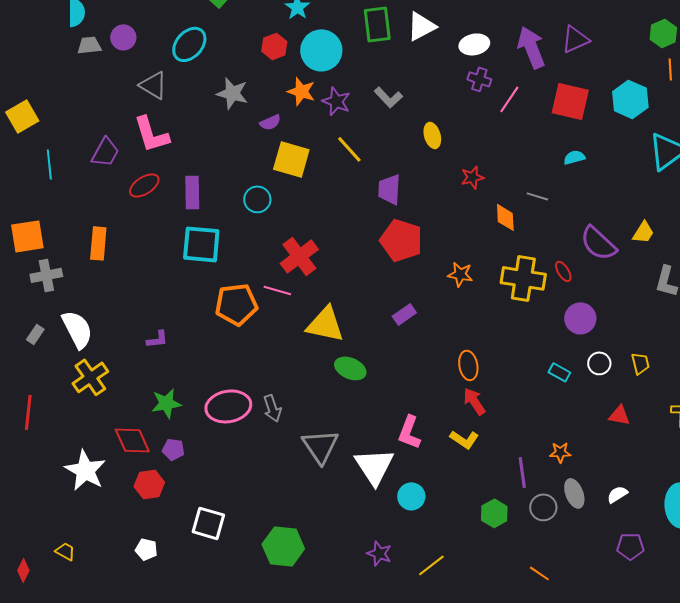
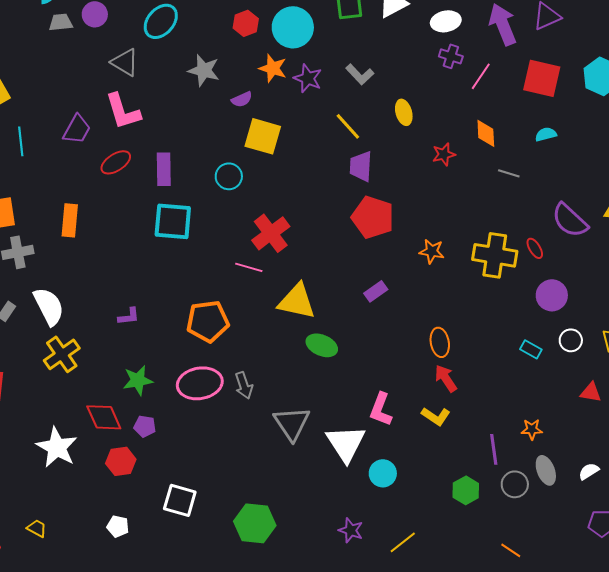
yellow line: (349, 149) -> (348, 126), moved
orange diamond: (505, 217) -> (486, 133), moved
orange pentagon: (236, 304) -> (208, 321), moved

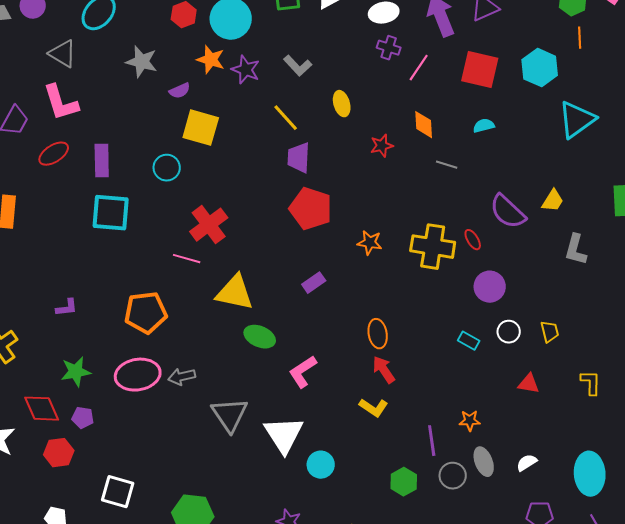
gray arrow: (244, 385) -> (182, 377), turned 96
pink L-shape: (381, 409) -> (303, 372), moved, turned 36

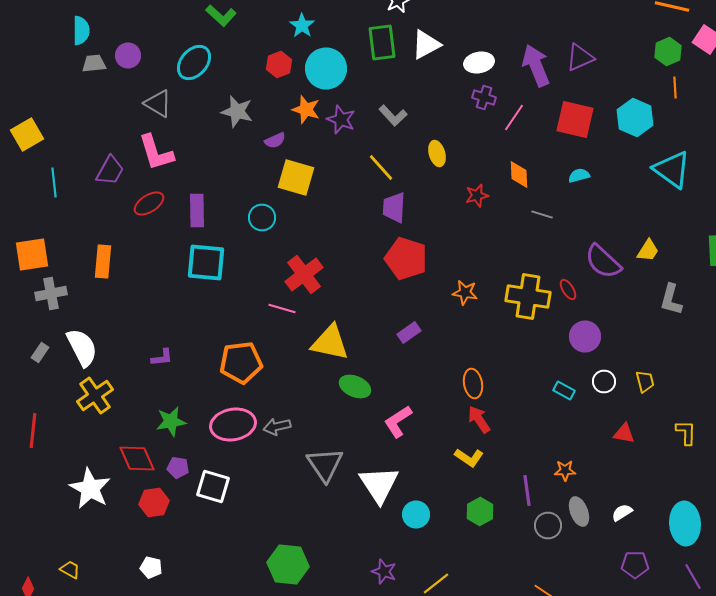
cyan triangle: (577, 120) -> (672, 170), turned -48
green hexagon: (404, 482) -> (480, 512), moved
white square: (118, 492) -> (213, 486), moved

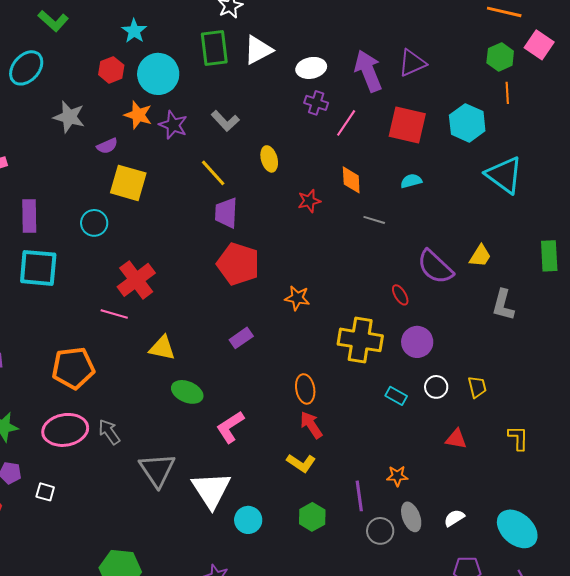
yellow cross: (528, 296) -> (360, 340), moved
yellow triangle: (330, 342) -> (162, 348), size x0.7
gray arrow: (277, 426) -> (109, 432), turned 68
white square: (213, 486) -> (45, 492), size x0.6
cyan ellipse: (685, 524) -> (517, 529), turned -45

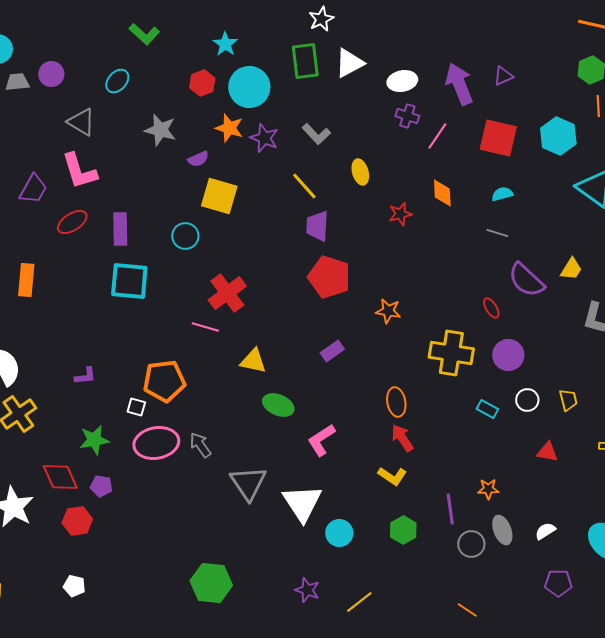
purple triangle: (412, 63) -> (503, 76), size x0.7
cyan ellipse: (26, 68) -> (117, 81), size x0.7
gray line: (374, 220) -> (497, 233), moved
white square: (45, 492) -> (136, 407), moved

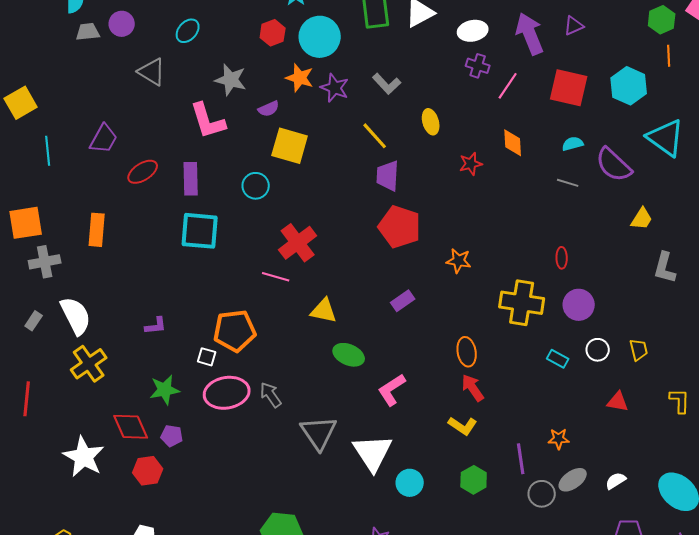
pink L-shape: (79, 171) -> (208, 121), moved
purple semicircle: (526, 280) -> (614, 165), moved
red ellipse: (491, 308) -> (562, 258), turned 30
gray ellipse: (502, 530) -> (573, 480), turned 76

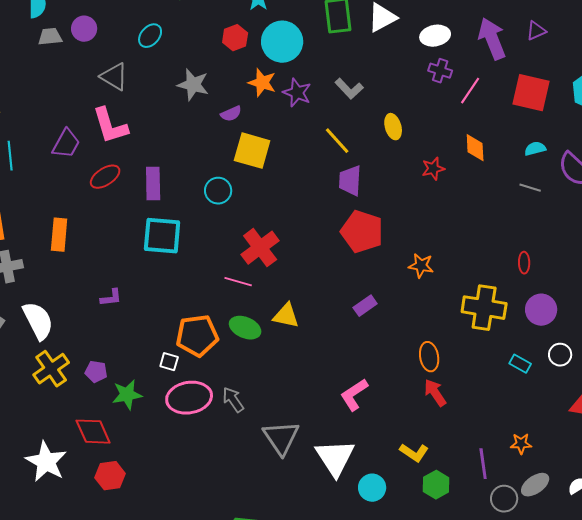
pink L-shape: (208, 121) -> (110, 126), moved
purple L-shape: (156, 326) -> (111, 298), moved
green ellipse: (349, 355) -> (245, 328), moved
yellow L-shape: (463, 426) -> (414, 453), moved
purple pentagon: (172, 436) -> (96, 372), moved

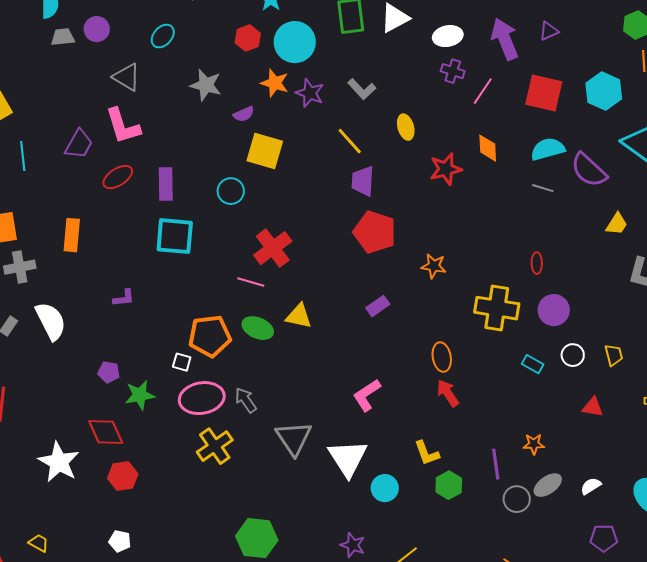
cyan semicircle: (535, 149) -> (548, 149), size x1.6
red star: (433, 169) -> (446, 169), size x1.4
yellow cross: (51, 369) -> (215, 446), moved
yellow L-shape: (414, 453) -> (427, 453), turned 36

